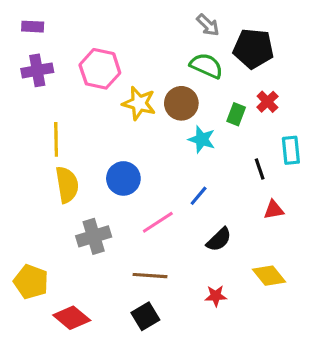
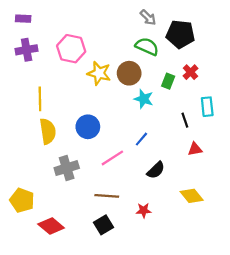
red star: (216, 296) -> (144, 210), moved

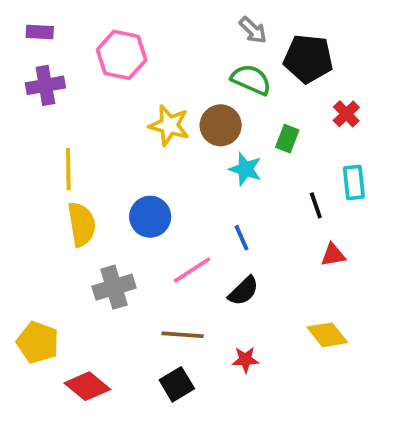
pink hexagon: (71, 49) -> (122, 55), moved
red cross: (190, 72) -> (346, 114), moved
blue line: (141, 139) -> (242, 238), turned -64
black semicircle: (156, 170) -> (243, 291), moved

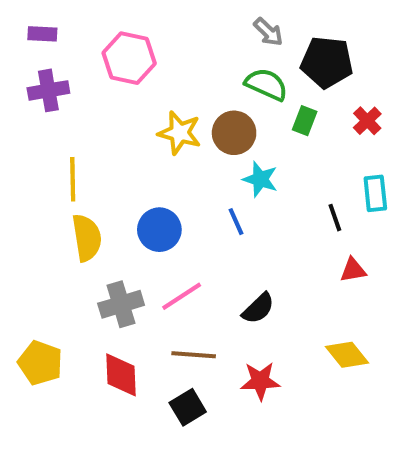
green rectangle: (287, 139) -> (305, 121), moved
blue line: (242, 238) -> (236, 222), moved
pink line: (192, 270) -> (182, 296), moved
red star: (245, 360) -> (260, 381), size x1.4
red diamond: (87, 386) -> (121, 375), moved, turned 48

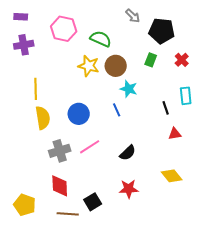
green semicircle: (266, 84) -> (101, 39), moved
brown line: (194, 355) -> (68, 214), moved
yellow pentagon: (40, 363) -> (25, 205), moved

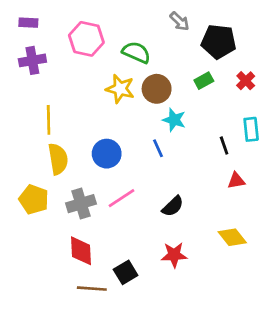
green rectangle: (151, 60) -> (204, 81), turned 40
yellow pentagon: (25, 205) -> (34, 199), moved

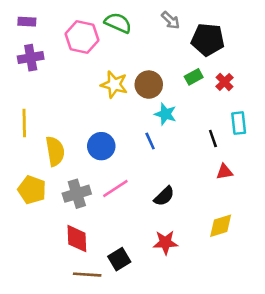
green semicircle: (136, 52) -> (118, 23), moved
red cross: (246, 81) -> (224, 82), moved
yellow line: (49, 120) -> (24, 123), moved
yellow diamond: (232, 237) -> (221, 226), turned -68

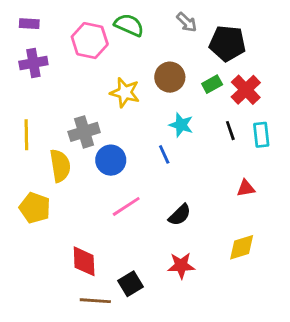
red cross: (224, 82) -> (246, 90), size x1.5
brown circle: (149, 85) -> (170, 77), moved
black line: (213, 138) -> (230, 131), moved
gray cross: (77, 194) -> (84, 132), moved

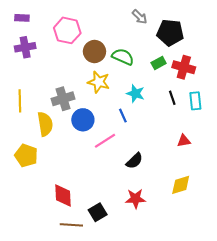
green semicircle: (129, 25) -> (123, 57), moved
brown circle: (170, 77) -> (94, 51), moved
red cross: (246, 90) -> (184, 67), turned -30
yellow star: (125, 93) -> (99, 82), moved
pink line: (126, 206) -> (105, 141), moved

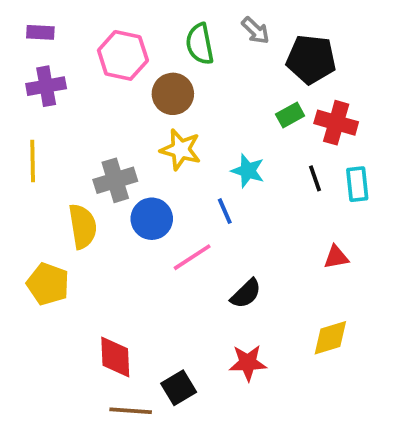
green semicircle: (123, 57) -> (200, 44), moved, turned -125
yellow line: (20, 101) -> (33, 161), moved

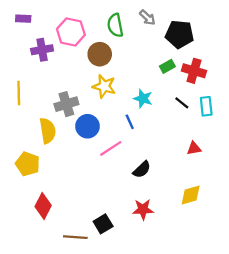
purple cross: (46, 86) -> (42, 50), moved
black line: (315, 178) -> (182, 103), turned -32
red diamond: (115, 357) -> (43, 206), moved, turned 30

